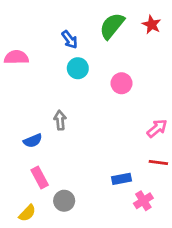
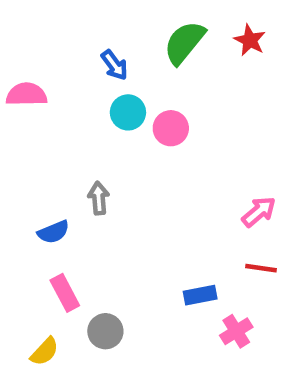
pink circle: (122, 83) -> (171, 128), moved

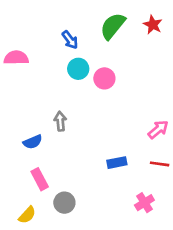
blue rectangle: (200, 295) -> (117, 163), moved

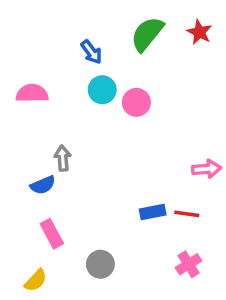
pink semicircle: (16, 58) -> (32, 93), moved
gray arrow: (60, 121) -> (63, 158), moved
pink arrow: (158, 129) -> (207, 169), turned 35
red line: (160, 164) -> (187, 214), moved
gray circle: (64, 203) -> (100, 264), moved

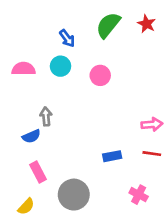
cyan circle: (102, 90) -> (60, 66), moved
red line: (187, 214) -> (152, 154), moved
gray circle: (100, 264) -> (74, 195), size x1.5
pink cross: (189, 264) -> (139, 195), turned -30

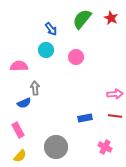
pink semicircle: (23, 69) -> (19, 66), moved
pink rectangle: (38, 172) -> (18, 130), moved

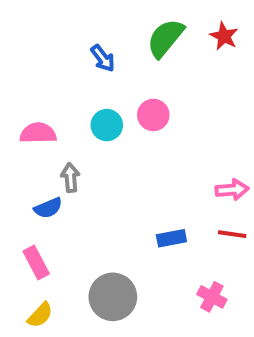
cyan circle: (46, 50) -> (107, 125), moved

